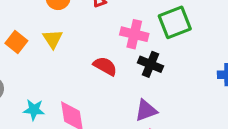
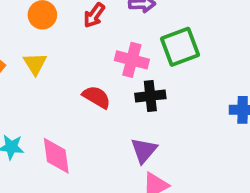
black cross: (151, 64) -> (150, 96), turned -30
purple triangle: (146, 110) -> (144, 150), turned -30

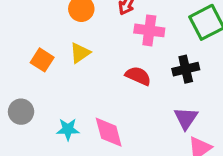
pink cross: (132, 60) -> (149, 30), moved
yellow triangle: (35, 64) -> (80, 53), turned 35

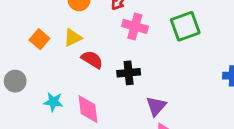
black cross: (186, 69) -> (129, 73), moved
red semicircle: (138, 76) -> (92, 59), moved

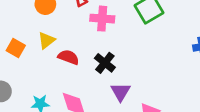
black cross: (129, 73) -> (105, 63), turned -35
purple triangle: (156, 106) -> (121, 92), moved

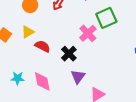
pink cross: (102, 19) -> (88, 33), moved, turned 36

